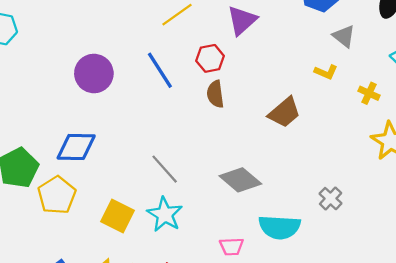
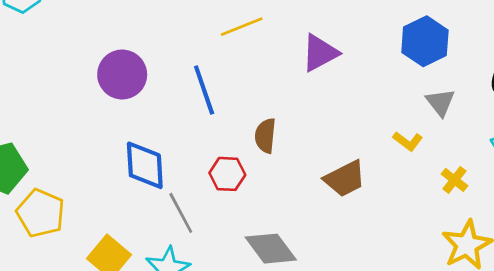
red hexagon: (210, 58) -> (227, 174), moved
blue diamond: (76, 147) -> (145, 165), moved, turned 72
yellow pentagon: (57, 195) -> (41, 213), turned -30

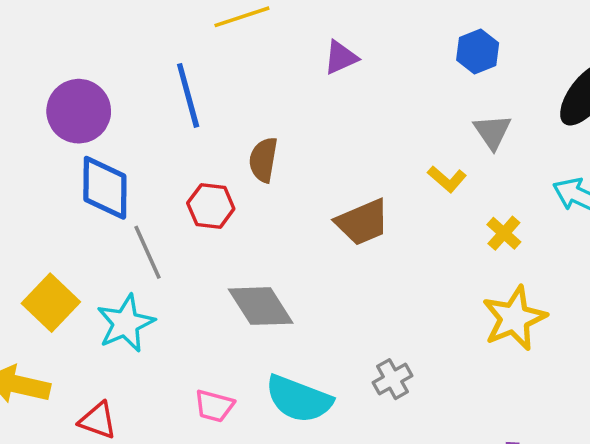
blue hexagon: (425, 41) -> (478, 51), size x0.7
purple triangle: (320, 53) -> (341, 57), size x0.7
purple circle: (122, 74) -> (79, 111), moved

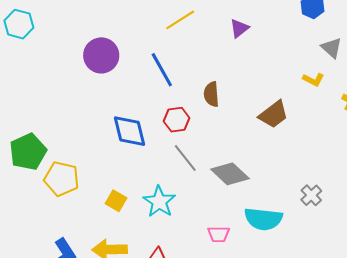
purple circle: (79, 111) -> (101, 55), moved
red hexagon: (211, 206) -> (177, 120), moved
gray line: (147, 252) -> (185, 158), moved
yellow square: (51, 303) -> (116, 201), size x0.7

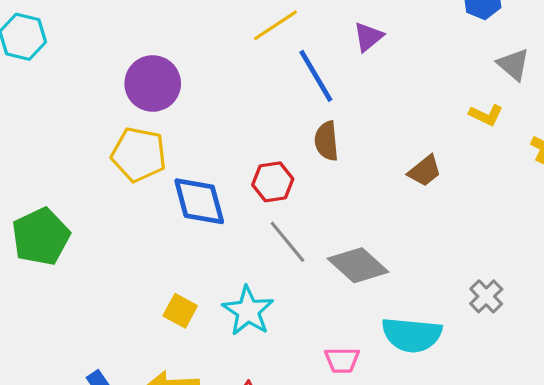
blue line: (162, 70) -> (316, 76), moved
brown trapezoid: (274, 114) -> (425, 171), size x0.7
yellow pentagon: (62, 179) -> (139, 154), moved

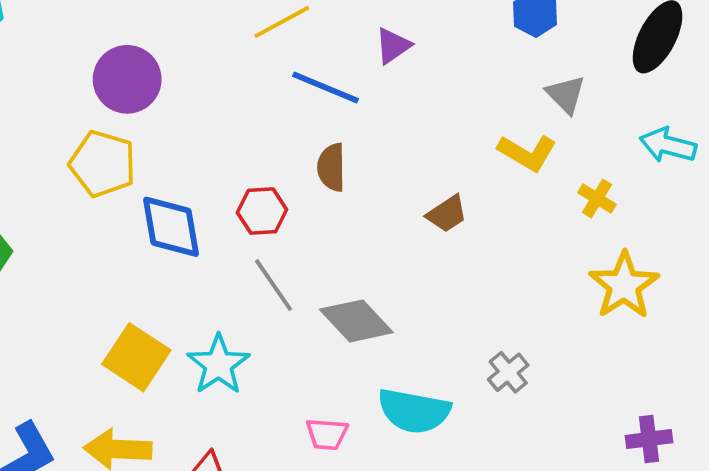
blue line: (316, 76) -> (325, 87), turned -42
yellow L-shape: (486, 115) -> (527, 153), size x1.4
yellow square: (180, 311) -> (136, 357), size x1.6

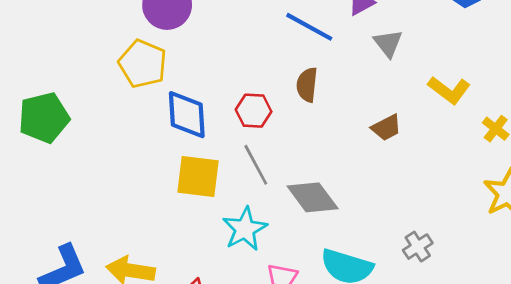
gray triangle: (566, 95) -> (388, 43), moved
yellow square: (136, 357) -> (198, 177), moved, turned -33
cyan star: (218, 365) -> (245, 229), moved

